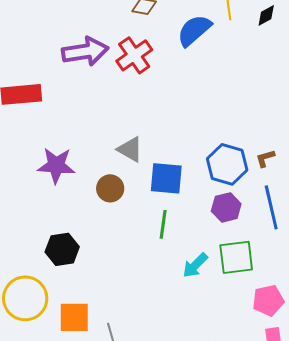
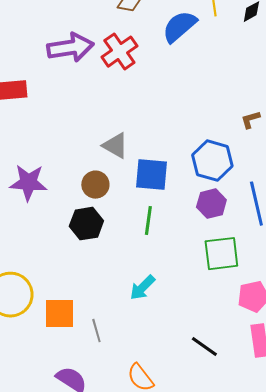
brown L-shape: (265, 158) -> (250, 120), moved
purple star: (56, 165) -> (28, 183), moved
black hexagon: (62, 249) -> (86, 224), moved
cyan arrow: (195, 265) -> (142, 288), moved

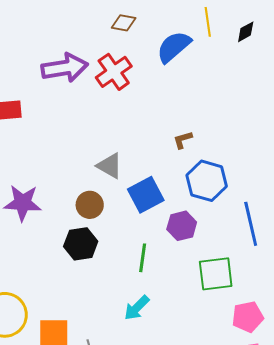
brown L-shape: (250, 120) -> (183, 140), moved
blue square: (151, 175) -> (146, 195), turned -33
purple hexagon: (211, 204) -> (182, 226), moved
green line: (148, 221) -> (143, 258), moved

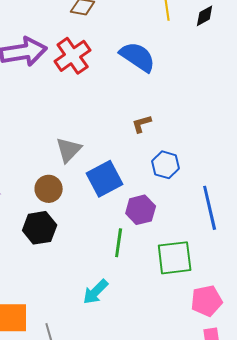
blue semicircle: (174, 47) -> (138, 57), moved, turned 75
gray triangle: (110, 166) -> (69, 150), turned 44
blue hexagon: (207, 181) -> (166, 165), size x0.7
green line: (143, 258) -> (119, 243), moved

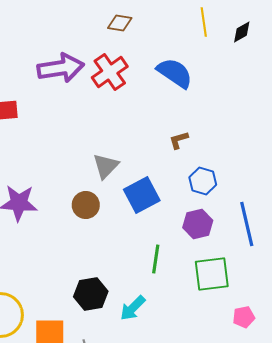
purple hexagon: (141, 210) -> (198, 224), moved
black hexagon: (40, 228) -> (91, 294), moved
pink pentagon: (207, 301) -> (244, 317), size x0.7

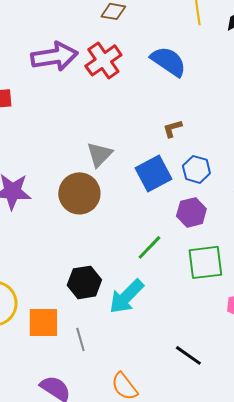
blue square: (142, 195) -> (153, 173), moved
brown circle: (86, 205) -> (79, 193), size x1.5
green line: (156, 259) -> (149, 247), turned 36
cyan arrow: (133, 308) -> (126, 296), size x1.4

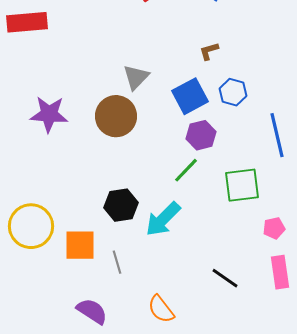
purple hexagon: (191, 212) -> (201, 135), moved

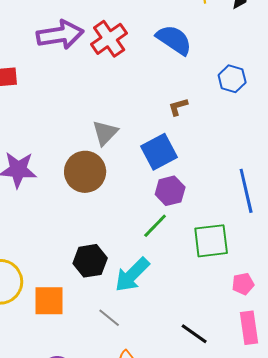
blue hexagon: (233, 92) -> (232, 79), moved
gray line: (117, 262) -> (109, 318), moved, turned -35

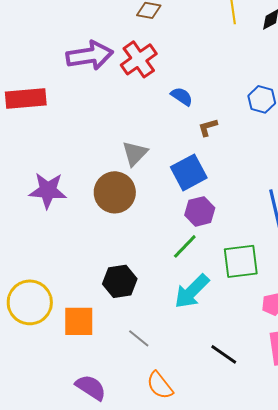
blue semicircle: (174, 40) -> (182, 96), moved, size x0.6
cyan arrow: (132, 275) -> (192, 291), moved

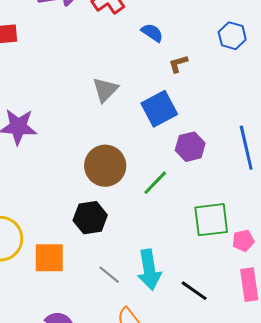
brown circle: (115, 192) -> (105, 166), moved
purple hexagon: (200, 211) -> (190, 147), moved
green square: (241, 261) -> (211, 220), moved
cyan arrow: (192, 291) -> (149, 270), moved, turned -54

